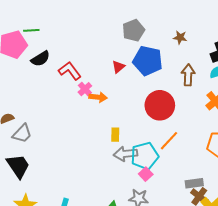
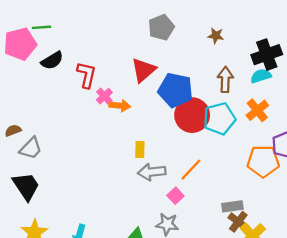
blue pentagon: (148, 61) -> (175, 90), moved
red triangle: (118, 67) -> (143, 70), size x1.6
red L-shape: (70, 71) -> (87, 75), turned 50
orange line: (169, 141) -> (191, 170), moved
cyan pentagon: (145, 156) -> (219, 119), moved

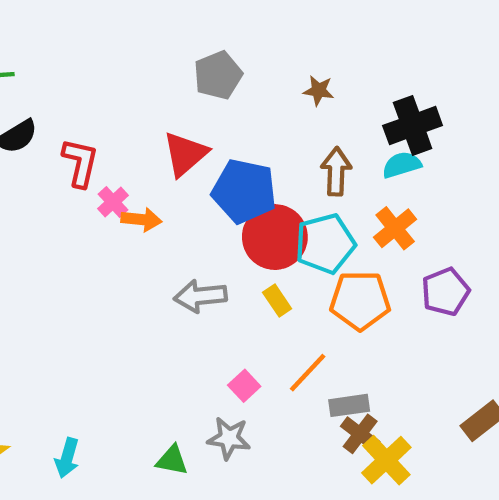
yellow rectangle: (140, 149) -> (277, 300), moved, turned -35
orange pentagon: (263, 161) -> (360, 300), moved
orange line: (191, 170) -> (308, 373), moved
gray arrow: (152, 172) -> (200, 296), moved

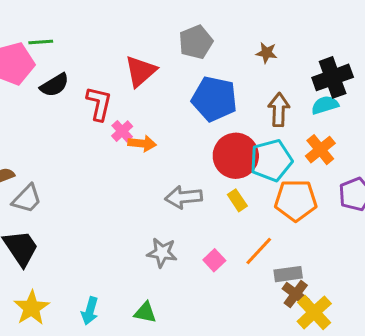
red triangle: (185, 154) -> (141, 71), moved
blue pentagon: (244, 191) -> (214, 99), moved
gray star: (229, 438) -> (162, 253), moved
green triangle: (172, 460) -> (145, 312), moved

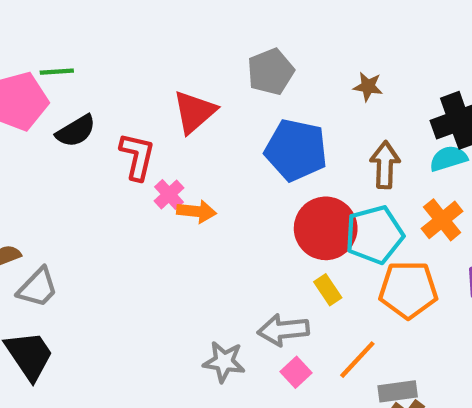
gray arrow: (184, 197) -> (283, 330), moved

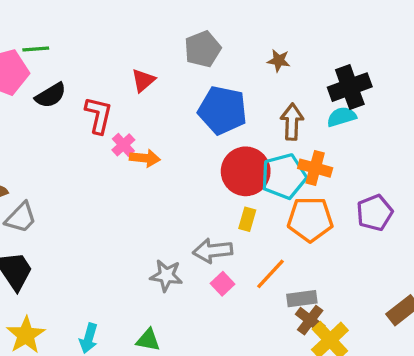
red triangle: (194, 112) -> (143, 80), size x0.7
orange cross: (442, 220) -> (315, 168), moved, turned -36
yellow rectangle: (328, 290) -> (247, 219), turned 50

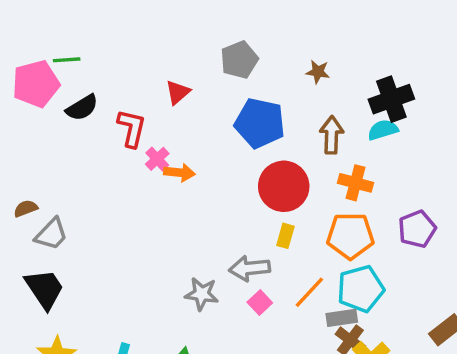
cyan pentagon: (284, 176) -> (361, 289), moved

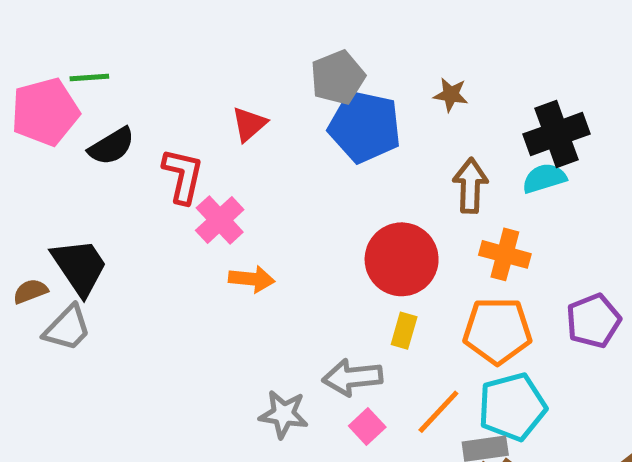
blue pentagon: (260, 123) -> (365, 127), moved
pink cross: (157, 159) -> (220, 220), size x1.4
orange arrow: (179, 173) -> (252, 279), moved
black trapezoid: (44, 289) -> (80, 267), moved

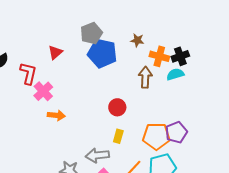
black cross: (556, 134) -> (180, 56), size x0.7
orange cross: (505, 254) -> (159, 56), moved
red circle: (402, 259) -> (117, 107), size x0.6
purple pentagon: (593, 321) -> (176, 132), moved

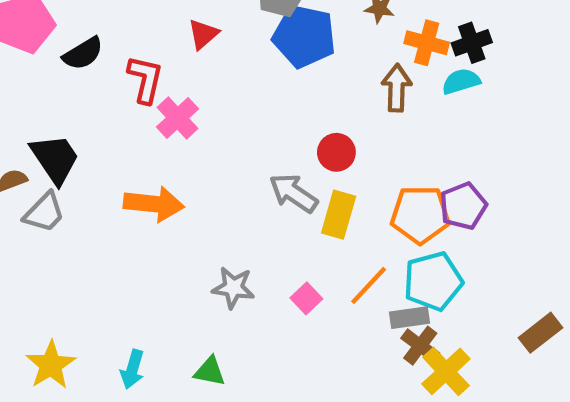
orange arrow: (56, 115) -> (154, 204), moved, size x1.5
yellow rectangle: (118, 136) -> (339, 215), size x1.5
gray arrow: (97, 155) -> (293, 193), moved, turned 40

